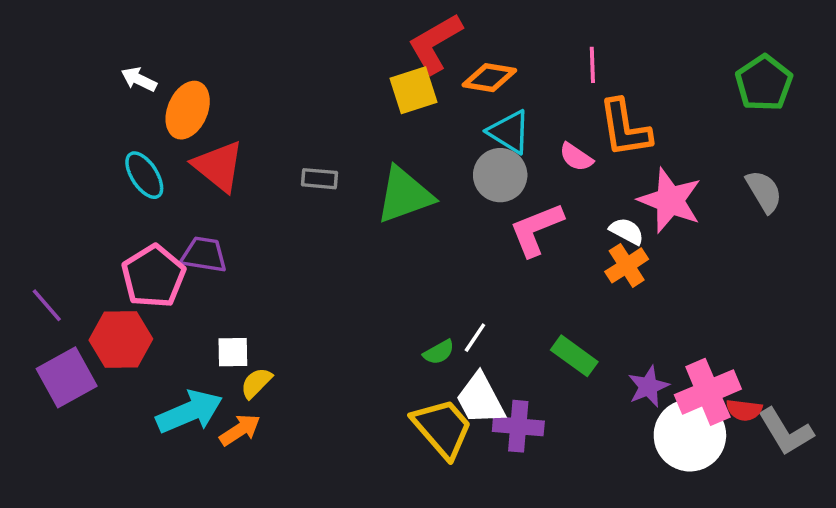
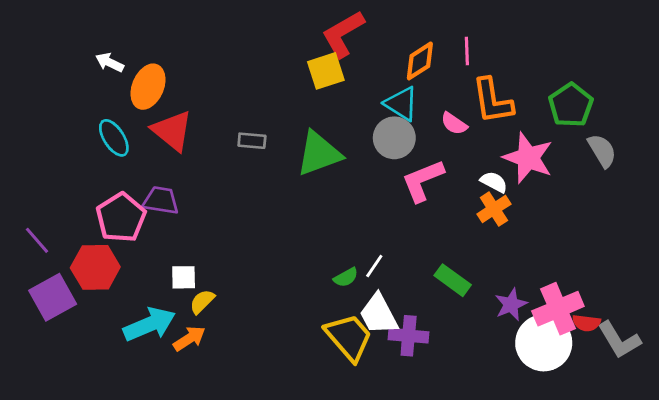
orange diamond: (489, 78) -> (420, 61), moved, turned -42
green pentagon: (764, 83) -> (571, 105), moved

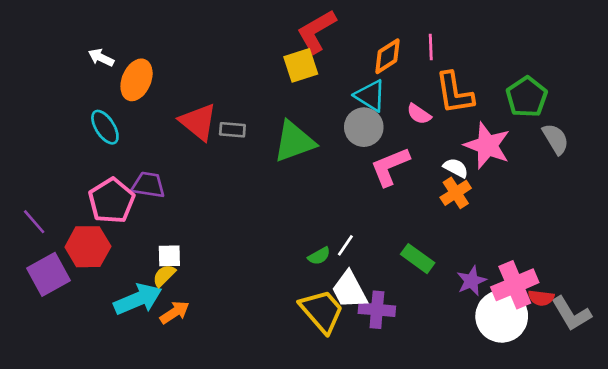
red triangle: (172, 131) -> (198, 122), moved
yellow semicircle: (202, 302) -> (164, 276), moved

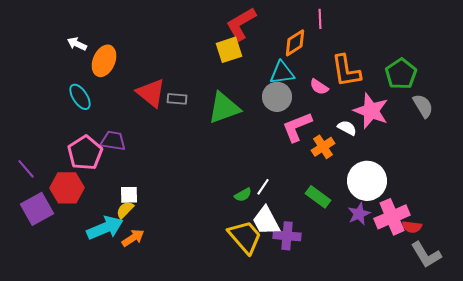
pink line: (431, 47) -> (320, 19), moved
cyan triangle: (370, 96) -> (282, 73), turned -40
orange cross: (456, 193) -> (323, 147), moved
gray L-shape: (571, 314) -> (426, 255), moved
white circle: (502, 316) -> (367, 181), moved

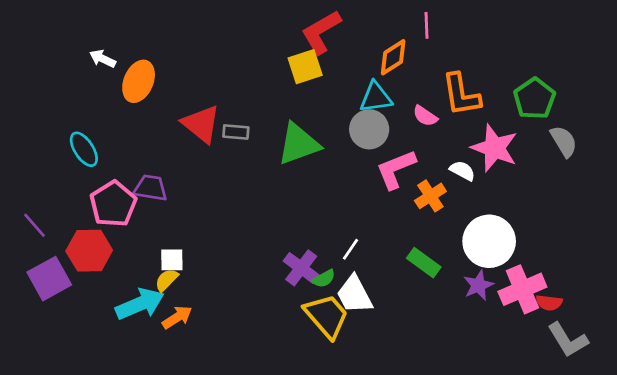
cyan ellipse: (80, 97) -> (84, 149), moved
green semicircle: (243, 195) -> (324, 279), moved
purple cross: (287, 236) -> (301, 268), moved, turned 32

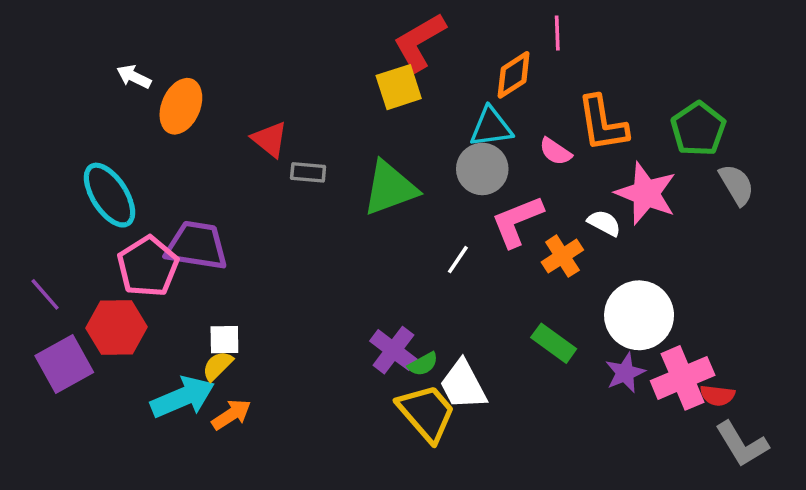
red triangle: (201, 124) -> (270, 139), moved, size x0.7
cyan ellipse: (84, 149) -> (109, 195), size x1.4
purple trapezoid: (151, 188) -> (197, 246), size x1.4
white line: (350, 249) -> (458, 260), moved

